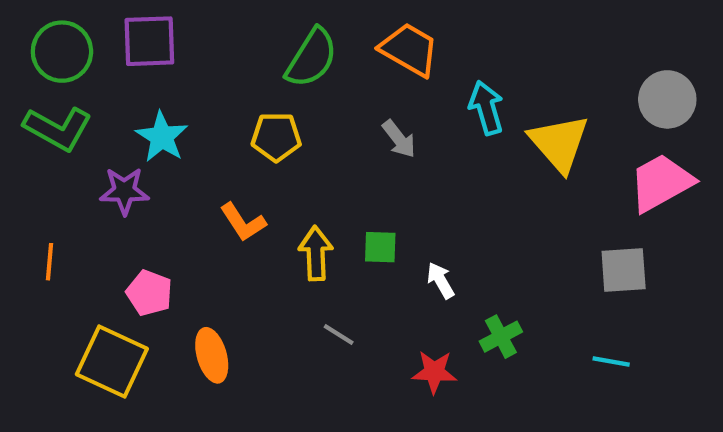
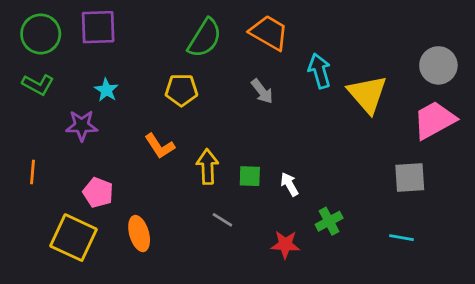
green L-shape: (58, 129) -> (38, 85), size x0.7
cyan star: (162, 137) -> (106, 90), size x0.7
green square: (380, 247) -> (250, 176), moved

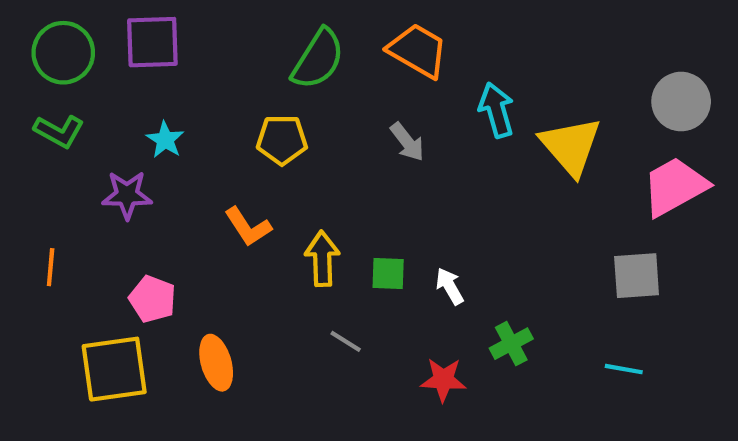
yellow square: (73, 238) -> (114, 369), turned -33

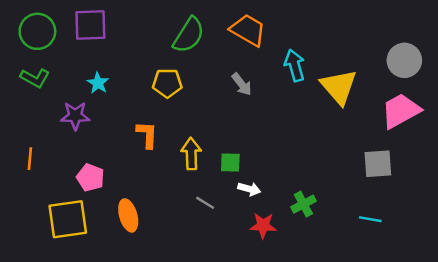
orange L-shape: (248, 227) -> (147, 135), turned -144
white arrow: (450, 286) -> (249, 189), moved, turned 135

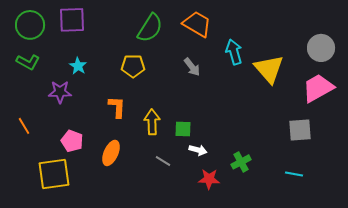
orange line: (30, 159) -> (24, 126), turned -36
orange ellipse: (128, 215) -> (111, 153), moved, turned 40

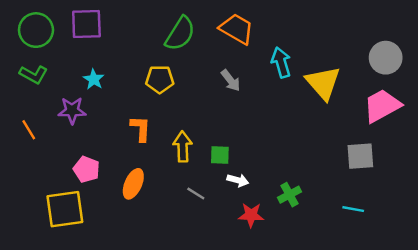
orange line: (24, 126) -> (29, 130), moved

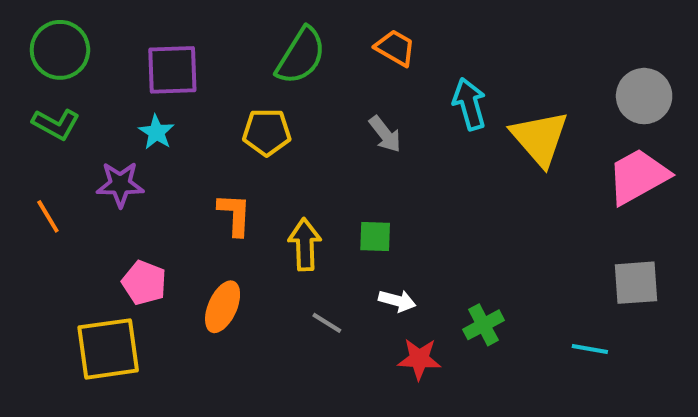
purple square: (86, 24) -> (172, 70), moved
orange trapezoid: (237, 29) -> (395, 48), size x0.7
green square: (220, 155) -> (375, 237), moved
gray square: (360, 156) -> (636, 283), moved

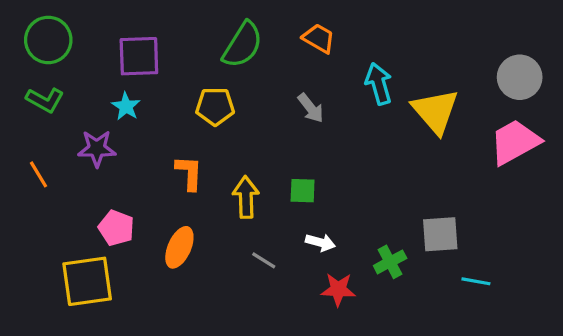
gray square: (636, 283) -> (440, 234), moved

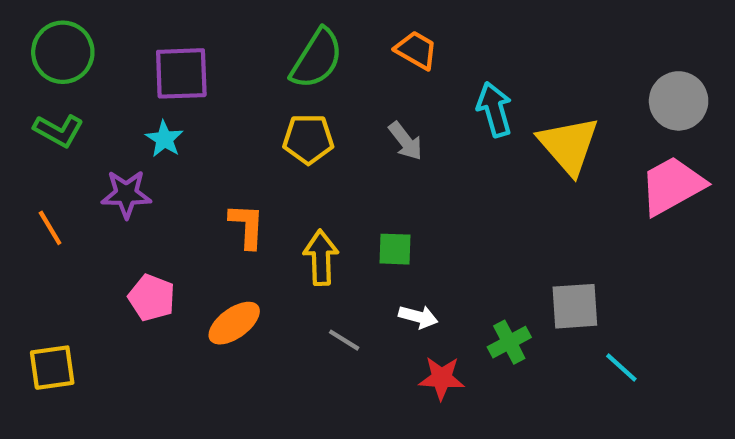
yellow pentagon: (215, 106) -> (308, 139), moved
orange ellipse: (179, 247) -> (234, 323), turned 30
yellow square: (87, 281) -> (52, 368), moved, size x0.7
cyan line: (476, 281) -> (621, 368), turned 32

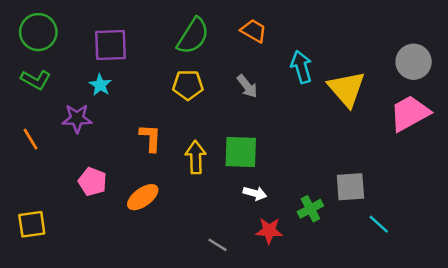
green square: (395, 249) -> (241, 152), size x1.6
gray line: (344, 340) -> (218, 245), moved

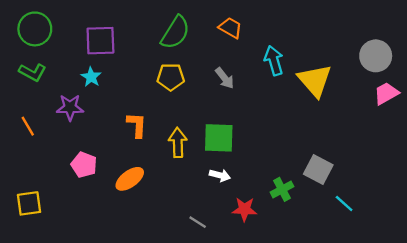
pink trapezoid: (410, 113) -> (386, 93), moved, size x0.7
gray square: (350, 187) -> (318, 169), turned 32
white arrow: (255, 193) -> (220, 175), moved

